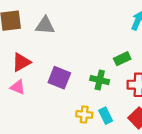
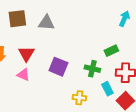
red triangle: (21, 62) -> (26, 54), turned -30
cyan rectangle: (106, 116) -> (107, 89), moved

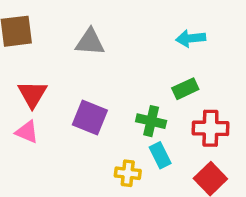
cyan arrow: (124, 19) -> (191, 38), moved, turned -119
gray triangle: (46, 23) -> (90, 42), moved
cyan rectangle: (107, 89) -> (160, 155), moved

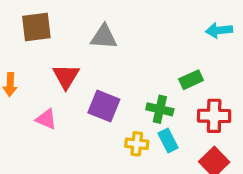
cyan arrow: (191, 38) -> (219, 30), moved
red triangle: (32, 94) -> (66, 76), moved
yellow cross: (128, 173) -> (137, 144), moved

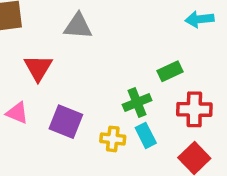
purple square: (104, 106) -> (66, 122), moved
green cross: (160, 109) -> (137, 102), turned -35

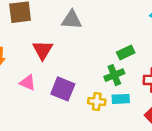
green rectangle: (170, 71) -> (126, 52), moved
cyan rectangle: (146, 135) -> (121, 99), turned -66

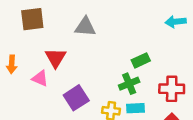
pink triangle: (28, 83) -> (40, 78), moved
purple square: (63, 89) -> (76, 98), turned 35

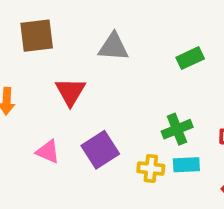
green rectangle: (141, 60) -> (190, 58), moved
pink triangle: (40, 78) -> (48, 152), moved

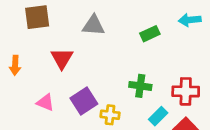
green cross: (177, 129) -> (140, 86), turned 30
cyan rectangle: (186, 165) -> (158, 116), moved, turned -42
yellow cross: (151, 168) -> (110, 115), moved

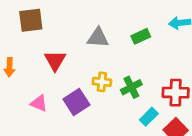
gray triangle: (94, 25) -> (98, 38), moved
green cross: (140, 86) -> (131, 87), turned -35
yellow cross: (110, 115) -> (102, 82), moved

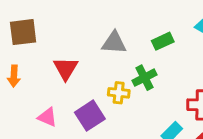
brown square: (31, 20) -> (23, 32), moved
green cross: (131, 87) -> (144, 78), moved

